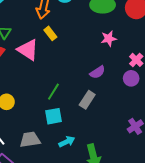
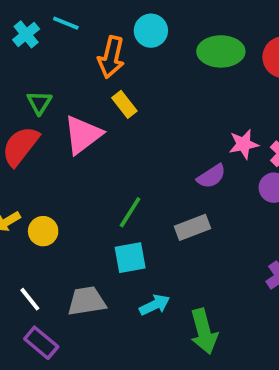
pink star: (109, 39) -> (244, 144), moved
pink triangle: (28, 50) -> (83, 135), turned 50
gray rectangle: (87, 100) -> (193, 227), turned 36

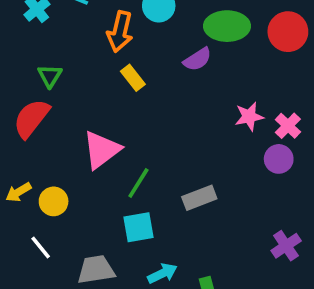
pink triangle: (83, 135) -> (102, 150), moved
purple semicircle: (211, 176) -> (197, 59), moved
white line: (30, 299) -> (41, 248), moved

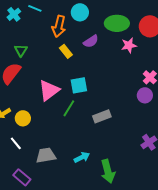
purple semicircle: (197, 59) -> (91, 41), moved
pink star: (249, 117) -> (129, 45), moved
cyan square: (138, 227) -> (79, 85), moved

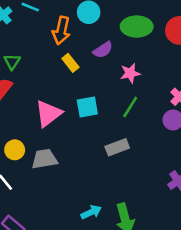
pink star: (129, 45) -> (130, 73), moved
green line: (69, 108) -> (130, 107), moved
gray trapezoid: (46, 155) -> (45, 159), moved
cyan arrow: (82, 157) -> (91, 212), moved

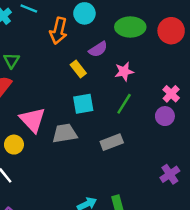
yellow rectangle: (70, 63) -> (78, 69), moved
pink triangle: (48, 113) -> (33, 120), moved, turned -36
gray trapezoid: (45, 159) -> (65, 133), moved

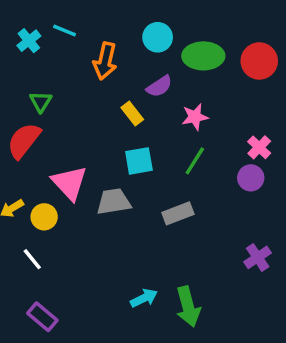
cyan circle: (84, 13) -> (158, 37), moved

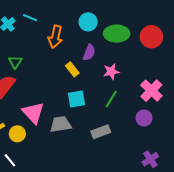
purple semicircle: (159, 86) -> (89, 53), turned -35
pink cross: (259, 147) -> (151, 91), size x1.5
purple circle: (251, 178) -> (144, 118), moved

